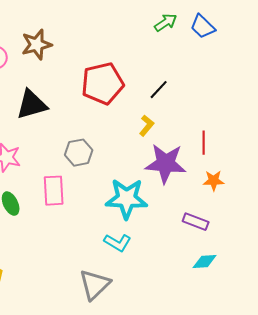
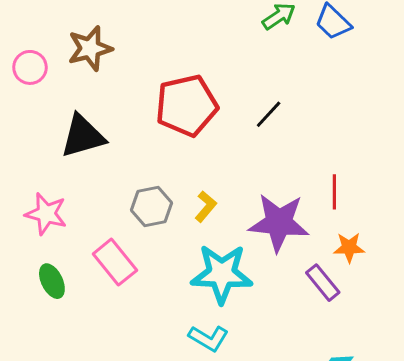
yellow L-shape: (147, 126) -> (206, 206), moved
pink rectangle: (54, 191) -> (115, 262), turned -36
purple rectangle: (196, 222) -> (323, 283), moved, turned 30

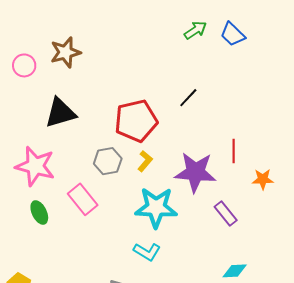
red pentagon: (187, 105) -> (136, 121), moved
pink star: (46, 214) -> (35, 166), size x1.4
orange star: (349, 247) -> (263, 179), moved

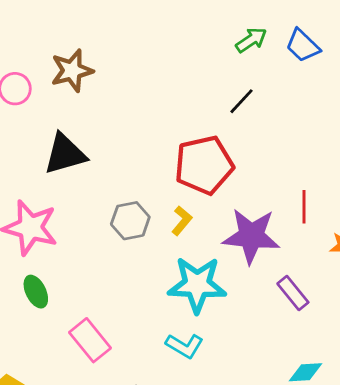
black line: (188, 98) -> (242, 101), moved
red pentagon: (136, 121) -> (204, 165), moved
pink rectangle: (83, 199) -> (90, 340), moved

